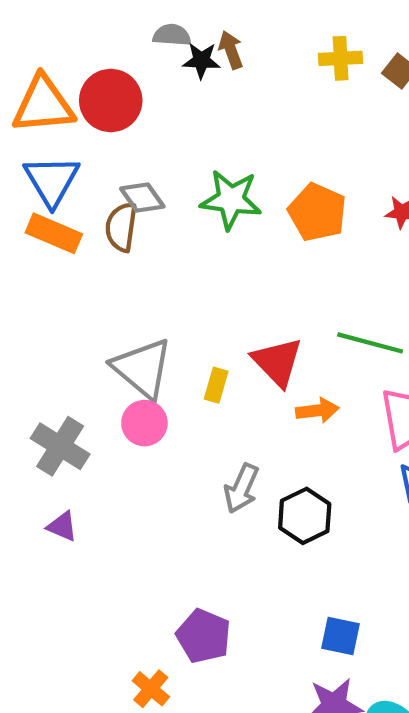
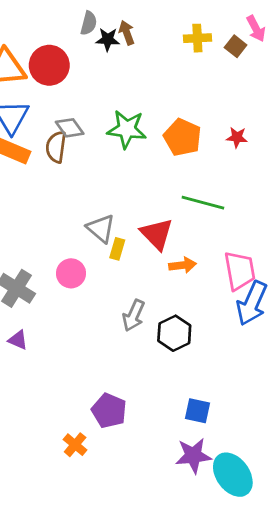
gray semicircle: (172, 35) -> (89, 23), turned 100
green line: (370, 343) -> (203, 203), moved
gray triangle: (142, 368) -> (101, 228), moved, size x0.7

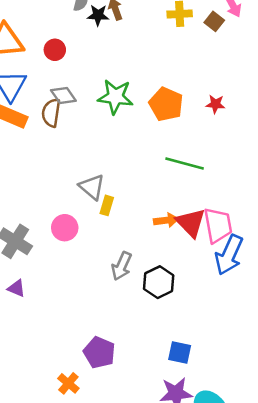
red circle: (49, 65) -> (55, 50), moved, size x0.6
red triangle: (157, 234) -> (191, 223), moved

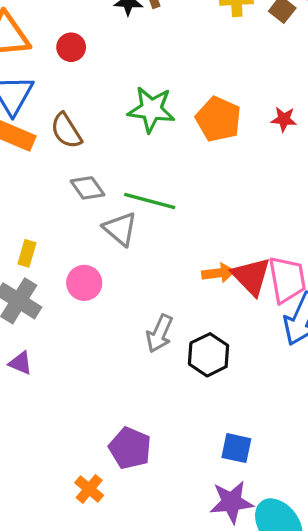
gray diamond: (63, 95) -> (87, 188), moved
brown semicircle: (51, 113) -> (66, 131), turned -40
green line: (185, 163) -> (150, 201), moved
yellow rectangle: (107, 205) -> (27, 253), moved

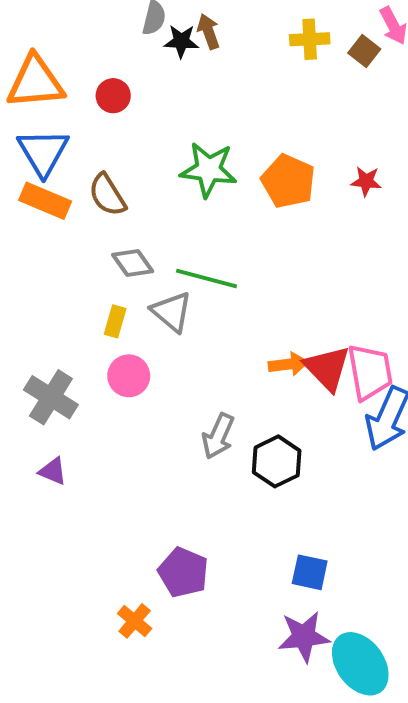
yellow rectangle: (27, 253) -> (115, 321), moved

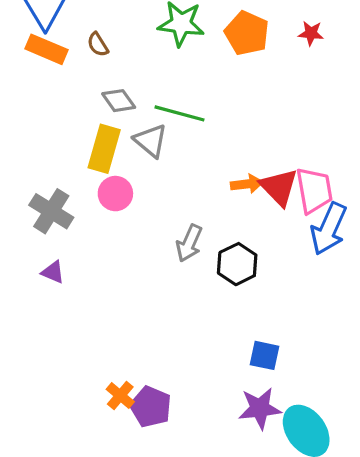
brown semicircle: (107, 195) -> (98, 44), size x0.7
yellow rectangle: (115, 321) -> (104, 149), size x1.8
purple pentagon: (183, 572) -> (151, 407), moved

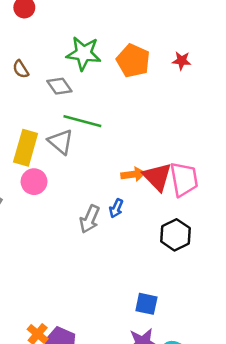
gray diamond: (119, 101) -> (59, 86), moved
blue arrow: (329, 229) -> (116, 208), moved, size x0.5
black hexagon: (237, 264) -> (176, 235), moved

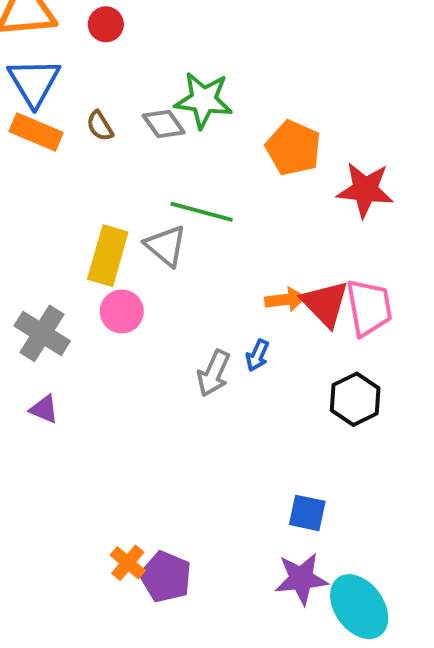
orange pentagon: (133, 61) -> (293, 148), moved
red star: (182, 61) -> (365, 190), moved, size x1.8
gray diamond: (59, 86) -> (164, 124), moved

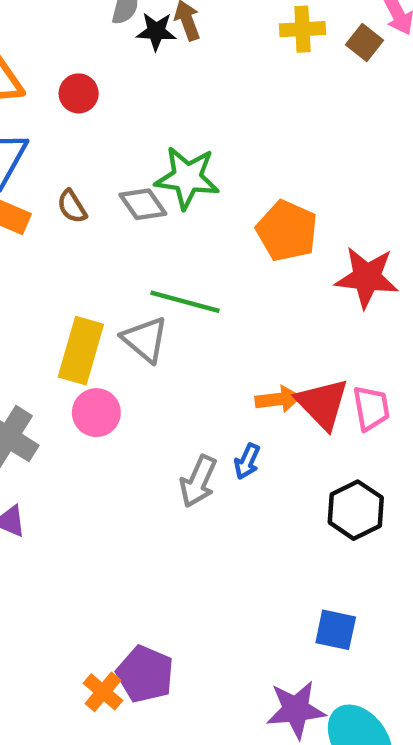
pink trapezoid: (369, 307) -> (371, 408), size x0.7
blue square: (307, 513) -> (336, 630), moved
purple pentagon: (166, 577) -> (145, 674), moved

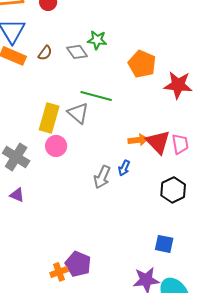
green star: (187, 178) -> (97, 40), size x0.7
brown semicircle: (72, 206) -> (45, 53), turned -112
orange cross: (103, 692) -> (59, 272), turned 30

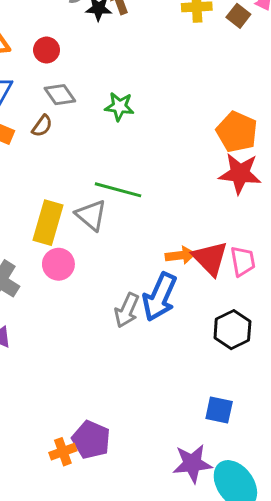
gray diamond: (77, 52) -> (60, 95), moved
orange pentagon: (142, 64) -> (237, 132), moved
blue arrow: (124, 168) -> (160, 297), size x2.0

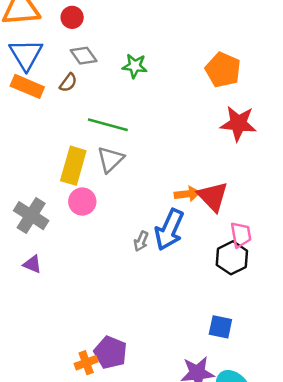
orange pentagon: (237, 132) -> (223, 70), moved
green line: (118, 190) -> (108, 125), moved
gray triangle: (91, 215) -> (110, 159), turned 36
pink trapezoid: (243, 261) -> (241, 235), moved
gray arrow: (127, 310) -> (141, 241), size x0.7

